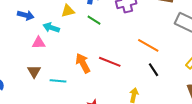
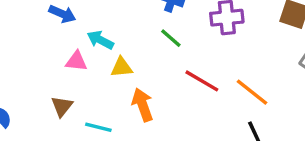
yellow triangle: (68, 11) -> (122, 67), moved
red line: (110, 62) -> (202, 81), moved

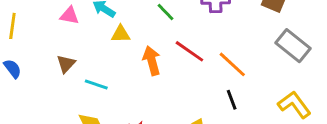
pink triangle: (76, 61) -> (69, 16), moved
orange arrow: (143, 105) -> (152, 61), moved

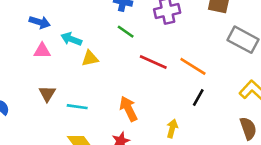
orange arrow: (152, 61) -> (128, 109), moved
black line: (232, 100) -> (198, 97), turned 60

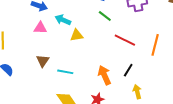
orange line: (193, 66) -> (155, 45), turned 70
black line: (198, 97) -> (128, 70), moved
yellow arrow: (172, 129) -> (137, 92), turned -32

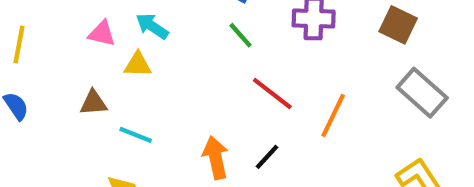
yellow triangle: (77, 35) -> (138, 65), moved
brown triangle: (43, 61) -> (93, 103), turned 40

